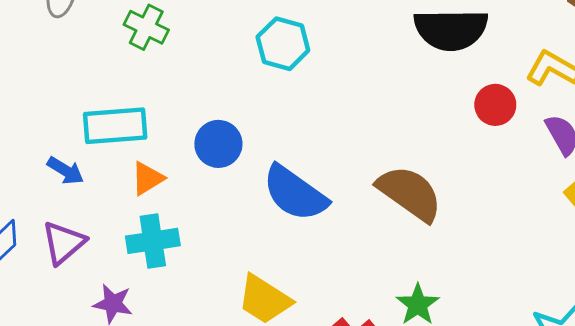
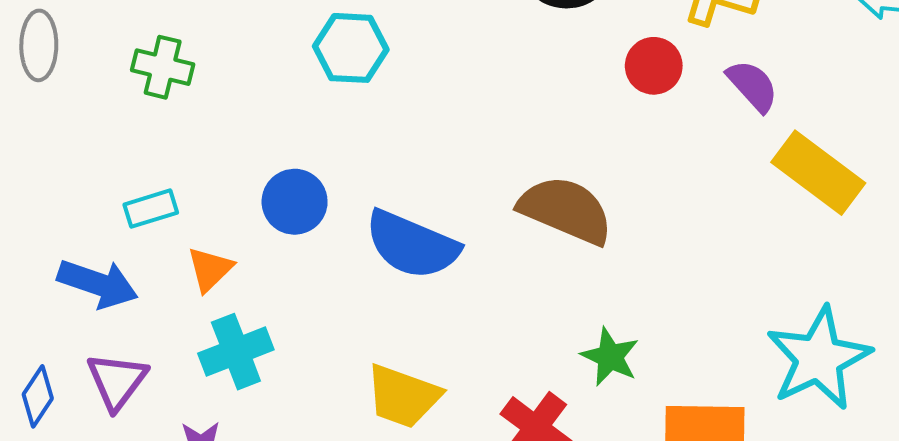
cyan rectangle: (115, 126) -> (151, 209), size x0.6
blue arrow: (65, 171) -> (98, 284), size x1.5

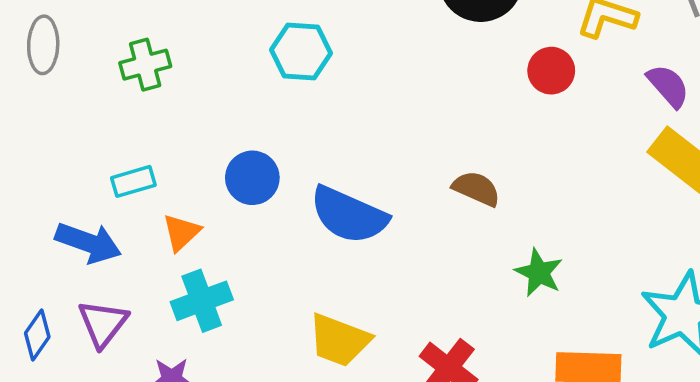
green cross: (163, 67) -> (145, 65), turned -30
purple semicircle: (753, 86) -> (668, 86), moved
brown semicircle: (566, 210) -> (476, 189), size x0.6
green star: (610, 357) -> (539, 273), moved

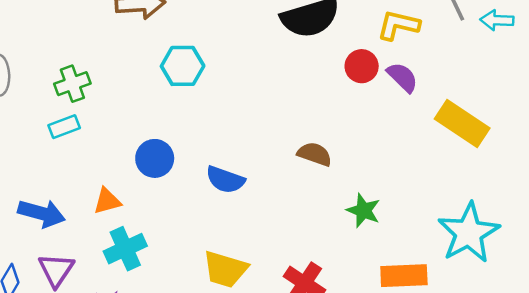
purple semicircle: (668, 86) -> (402, 77), moved
cyan rectangle: (133, 181) -> (64, 127), moved
blue semicircle: (349, 215) -> (225, 180), size x0.7
orange triangle: (181, 232) -> (107, 201), turned 32

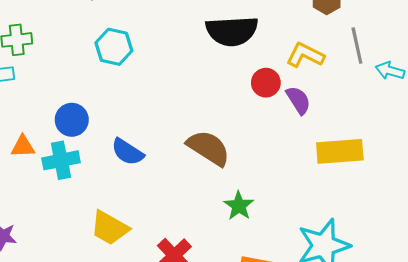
yellow rectangle: (462, 123) -> (340, 151), turned -51
brown semicircle: (315, 154) -> (208, 148), size x1.5
cyan cross: (125, 249) -> (61, 160), moved

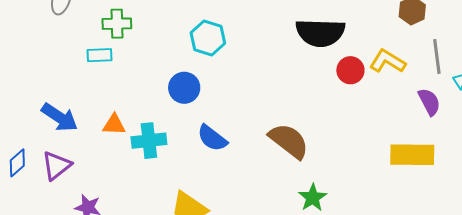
red circle: (266, 83) -> (350, 70), moved
purple semicircle: (298, 100) -> (429, 102), moved
blue circle: (72, 120) -> (184, 88), moved

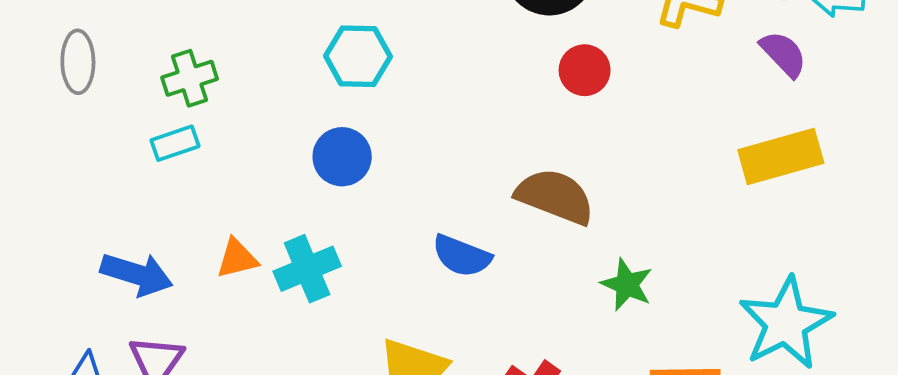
red circle: (350, 70) -> (585, 70), moved
blue semicircle: (212, 138) -> (462, 256), moved

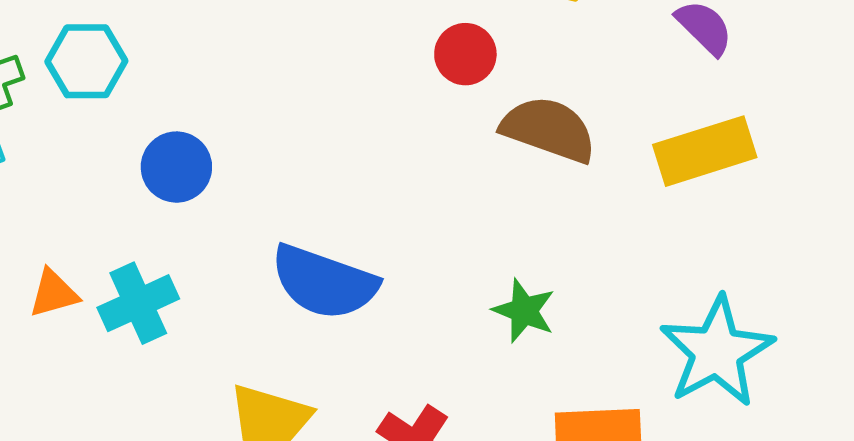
cyan hexagon: (358, 56) -> (86, 61), moved
brown semicircle: (555, 196) -> (549, 129), moved
blue semicircle: (462, 256) -> (324, 282), size x1.5

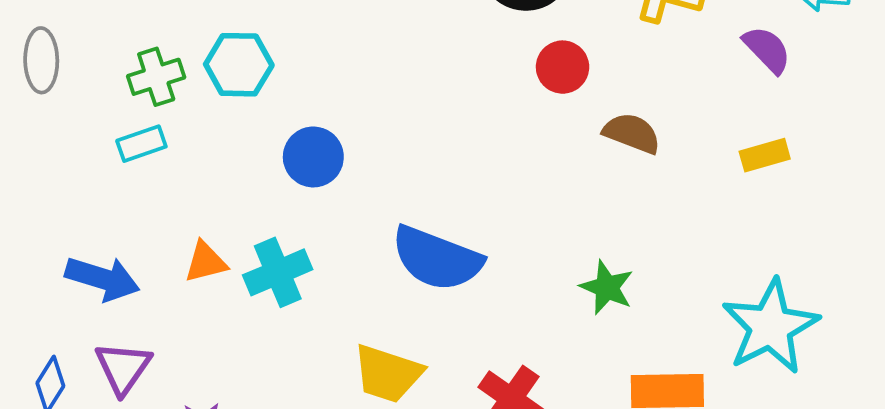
brown semicircle: (549, 129) -> (632, 133), size x0.7
yellow rectangle: (705, 151) -> (765, 155), size x0.6

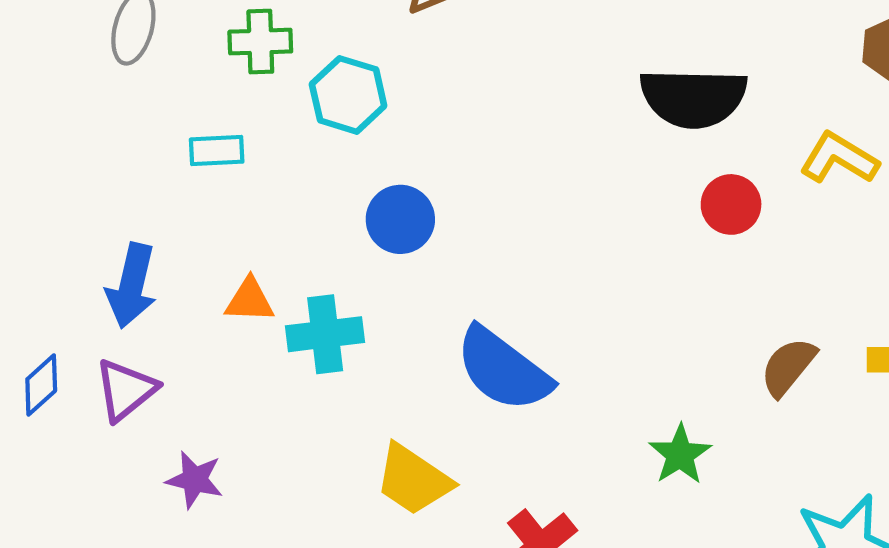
red circle: (563, 67) -> (731, 204), moved
green cross: (156, 77) -> (260, 42), moved
brown semicircle: (632, 133) -> (788, 367), moved, turned -88
blue arrow: (102, 279) -> (131, 286), turned 70

